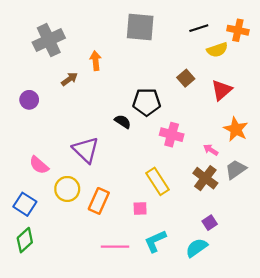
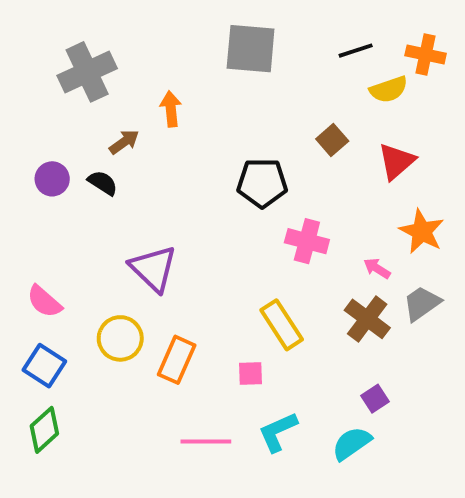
black semicircle: (123, 122) -> (103, 183), moved
pink semicircle: (39, 165) -> (44, 301), moved

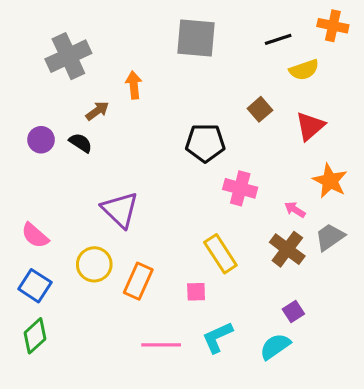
orange cross: (426, 54) -> (333, 26), moved

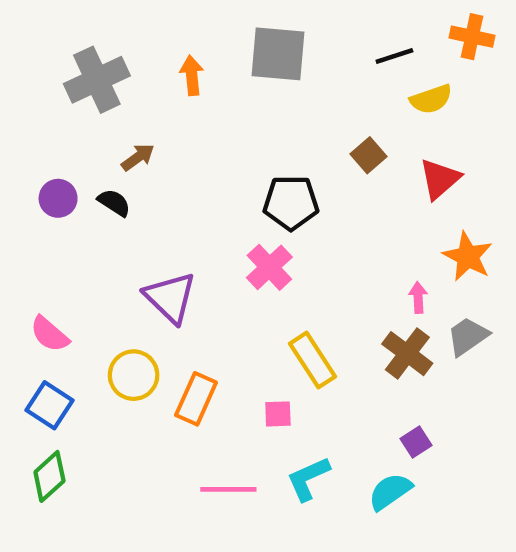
orange arrow: (134, 85) -> (192, 75), moved
pink cross: (240, 188) -> (269, 267), moved, turned 32
pink arrow: (295, 210) -> (418, 297), turned 55

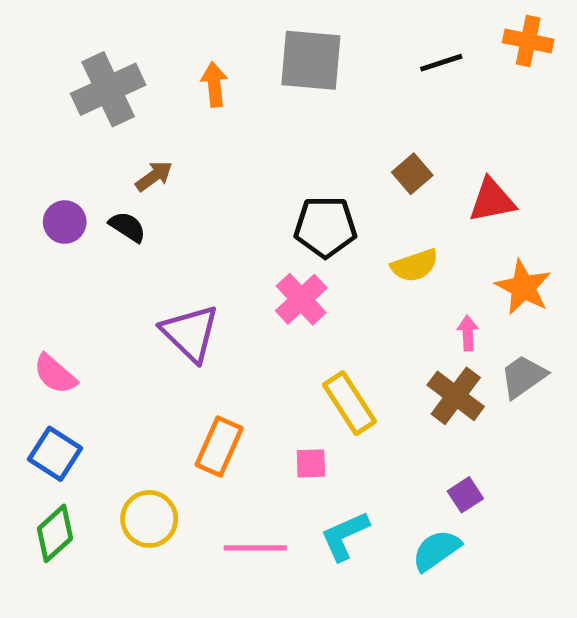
yellow semicircle: (431, 99) -> (415, 265), moved
red triangle: (440, 179) -> (492, 200), turned 30
yellow circle: (134, 375) -> (149, 519), moved

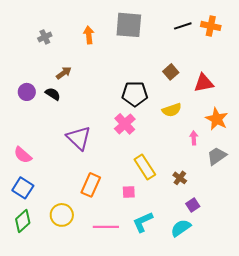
orange cross: (528, 41) -> (211, 26), moved
gray cross: (108, 89) -> (45, 37), size x0.5
brown cross: (456, 396) -> (180, 178), moved, size x0.6

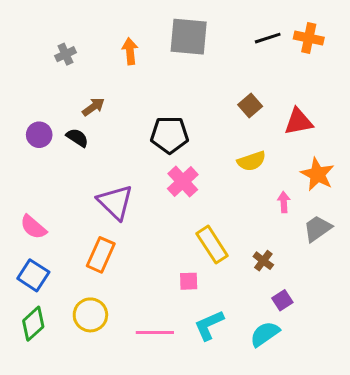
black pentagon: (135, 94) -> (170, 135), moved
orange rectangle: (91, 185) -> (101, 255), moved

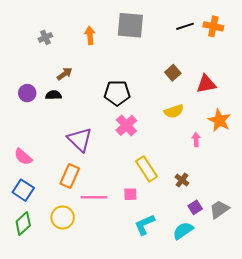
black semicircle: (77, 138) -> (54, 95), turned -35
gray trapezoid: (317, 228) -> (219, 209), moved
pink line: (155, 332) -> (94, 197), moved

